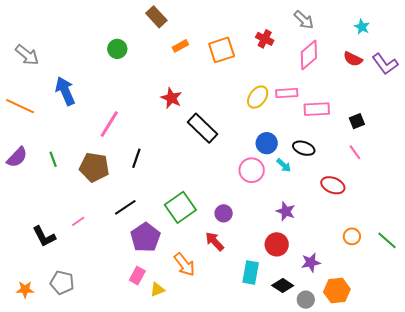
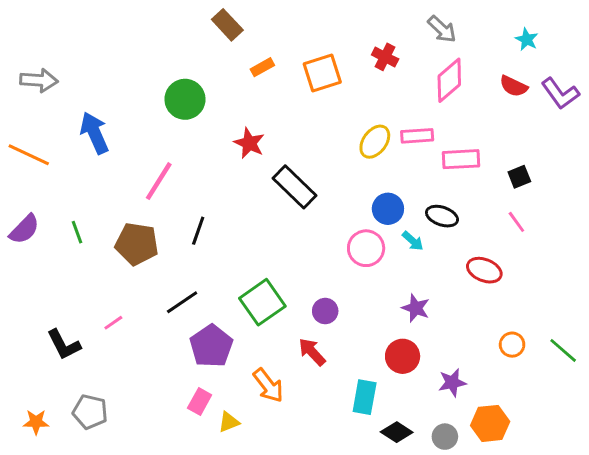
green circle: (117, 49) -> (185, 99), moved, size x1.4
gray arrow: (27, 55) -> (39, 80), turned -35
black diamond: (283, 286) -> (397, 432), moved

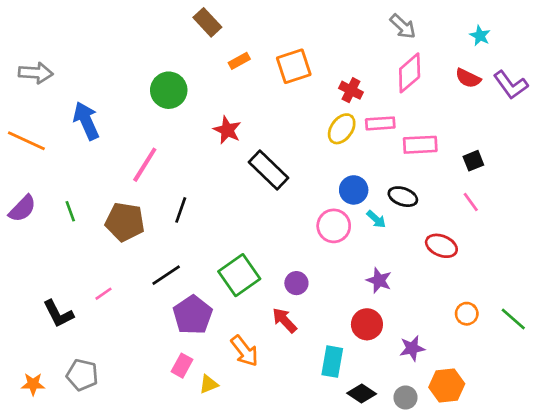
red cross: (385, 57) -> (351, 90), moved

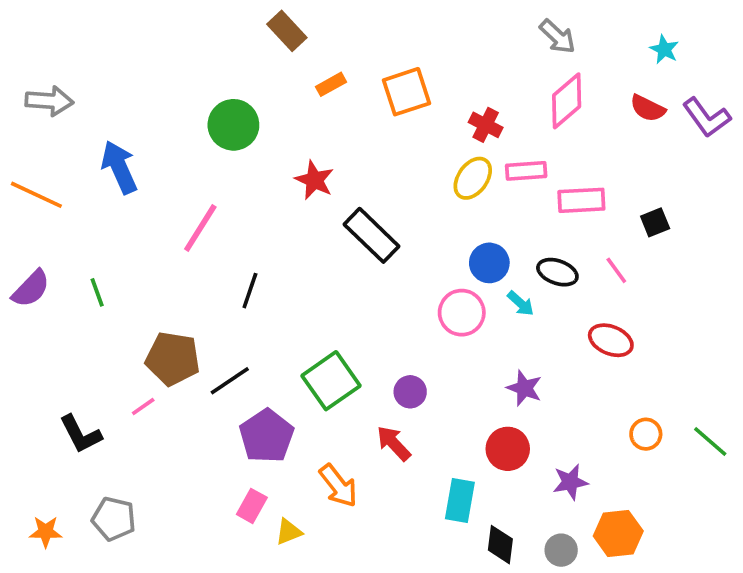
pink line: (471, 202) -> (616, 270), moved
brown pentagon: (125, 222) -> (173, 359), moved
black diamond: (362, 393) -> (500, 545), turned 64

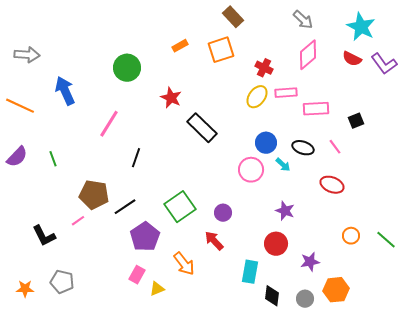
brown rectangle: (287, 31) -> (233, 17), moved
cyan star: (664, 49) -> (361, 27), size x1.8

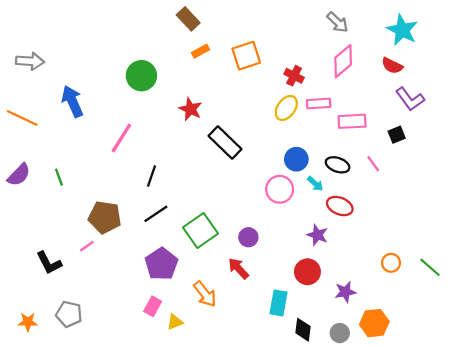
brown rectangle: (233, 17) -> (188, 19), moved
purple L-shape: (384, 64) -> (410, 99), moved
red ellipse: (332, 185) -> (340, 206), moved
black line: (125, 207) -> (156, 214), moved

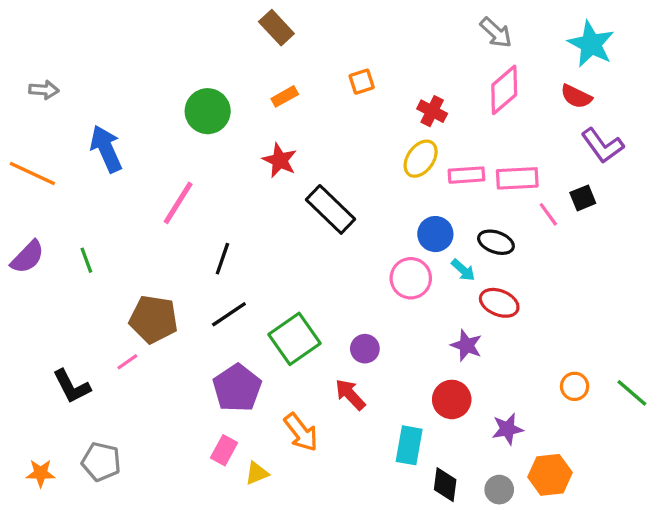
orange rectangle: (200, 51) -> (285, 96), moved
orange square: (246, 56) -> (362, 82), size x0.6
gray arrow: (30, 61) -> (44, 90), size x0.7
pink rectangle: (319, 104) -> (466, 175), moved
pink line: (373, 164) -> (548, 214), moved

